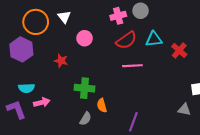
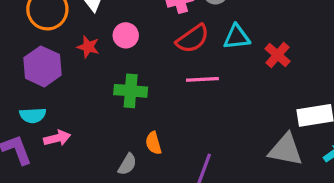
purple hexagon: (21, 49) -> (43, 66), moved
red star: (61, 61) -> (88, 47), moved
green cross: (85, 88) -> (131, 91), moved
gray triangle: (184, 110) -> (286, 150), size x1.6

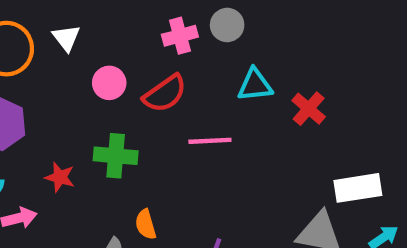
red semicircle: (193, 39) -> (165, 94), moved
red star: (88, 47) -> (60, 177), moved

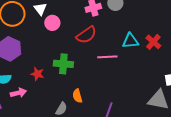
pink circle: (109, 83) -> (52, 23), moved
cyan triangle: (255, 85) -> (130, 41), moved

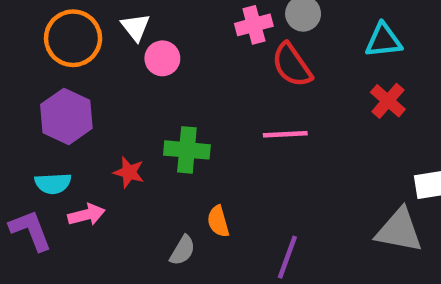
red semicircle: (86, 35) -> (292, 65), moved, turned 90
cyan triangle: (130, 41) -> (383, 40), moved

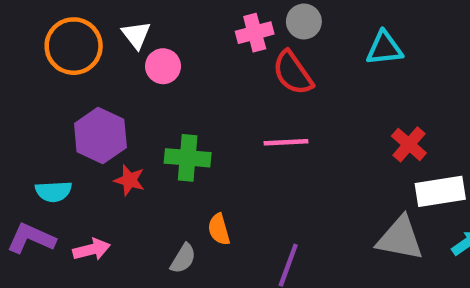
red cross: (388, 101) -> (409, 144), moved
purple hexagon: (66, 116) -> (100, 136), moved
pink arrow: (86, 215) -> (91, 250), moved
purple L-shape: (31, 230) -> (31, 238), turned -45

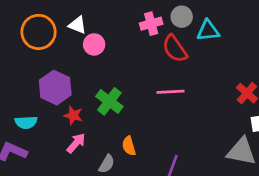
white triangle: (136, 35) -> (77, 25), turned -30
cyan triangle: (384, 48) -> (208, 31), moved
green cross: (188, 158) -> (109, 101), turned 32
pink arrow: (91, 250) -> (76, 143), moved, turned -35

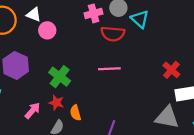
cyan triangle: (208, 31) -> (140, 19), turned 48
red semicircle: (175, 49) -> (113, 34), turned -50
red star: (73, 115) -> (56, 103), moved

